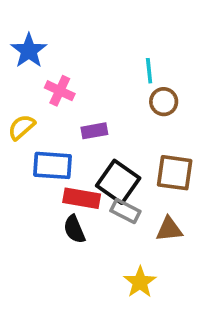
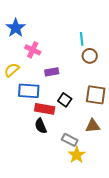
black square: (118, 182) -> (65, 100), size x0.6
gray rectangle: (125, 211) -> (70, 140), moved

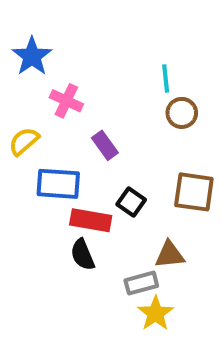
purple rectangle: (52, 72) -> (105, 145), turned 64
brown triangle: (93, 126) -> (170, 255), moved
gray rectangle: (70, 140) -> (141, 283), turned -42

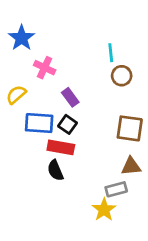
black square: (131, 202) -> (68, 124), moved
brown triangle: (170, 255) -> (131, 166), moved
gray rectangle: (141, 283) -> (116, 189), moved

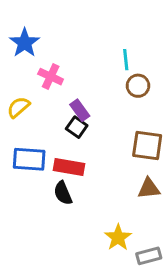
blue rectangle: (39, 123) -> (29, 159), moved
black square: (68, 124) -> (77, 127), moved
gray rectangle: (116, 189) -> (149, 256), moved

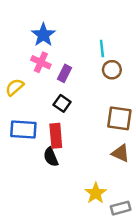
blue star: (25, 43) -> (43, 35), moved
purple rectangle: (80, 110) -> (65, 73), moved, turned 63
red rectangle: (69, 167) -> (56, 136), turned 75
brown triangle: (149, 188) -> (121, 153), turned 30

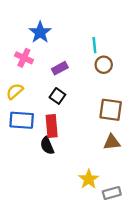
pink cross: (41, 62) -> (24, 58), moved
purple rectangle: (65, 73) -> (60, 68), turned 35
yellow semicircle: (15, 87) -> (15, 91), moved
brown triangle: (121, 153) -> (112, 142), turned -30

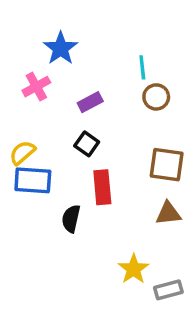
pink cross: (24, 58) -> (36, 87), turned 36
yellow semicircle: (15, 91) -> (22, 153), moved
red rectangle: (52, 126) -> (102, 187), moved
black semicircle: (47, 146) -> (71, 219), turned 36

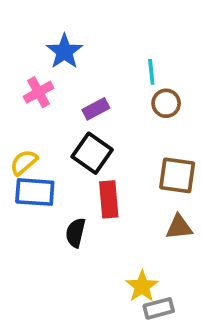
black square: (87, 144) -> (92, 153), size x1.5
gray rectangle: (168, 290) -> (159, 308), moved

